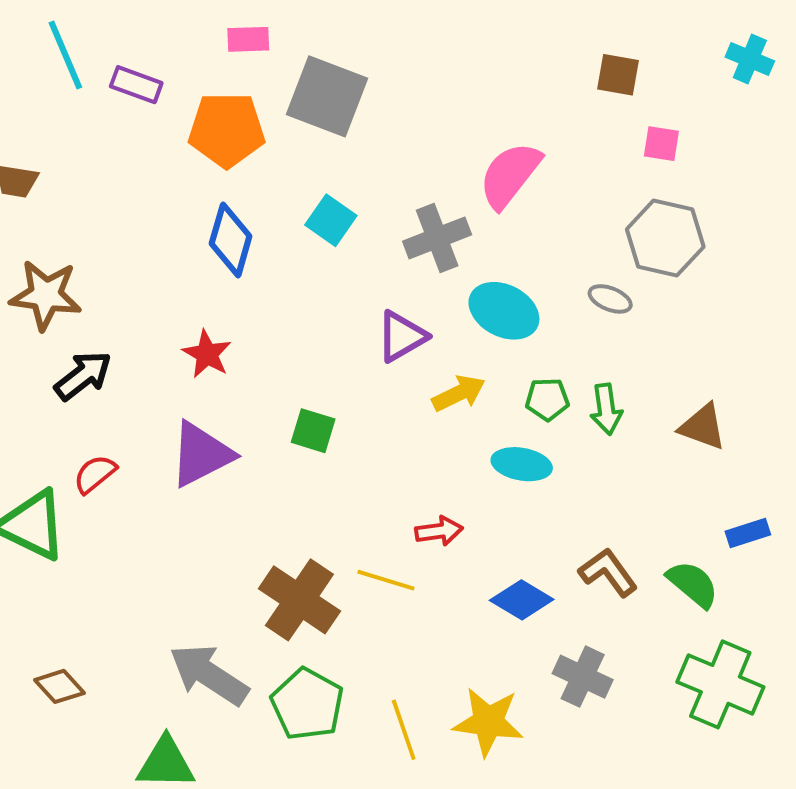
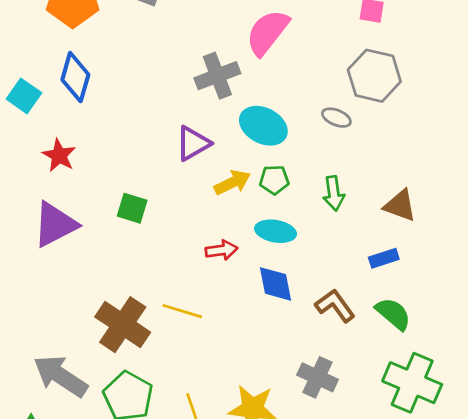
cyan square: (331, 220) -> (24, 96), moved
green pentagon: (547, 399) -> (274, 180), moved
red arrow: (439, 531) -> (221, 250), moved
blue rectangle: (748, 533) -> (384, 258), moved
blue diamond: (522, 600) -> (276, 284), moved, turned 48

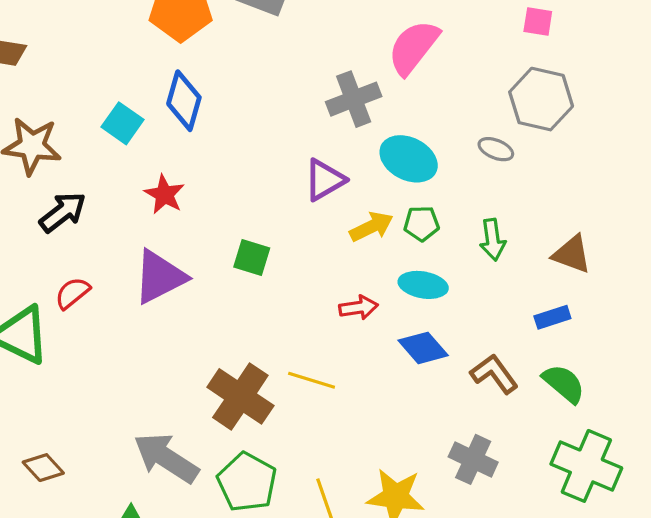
blue diamond: (276, 284) -> (423, 348), turned -30

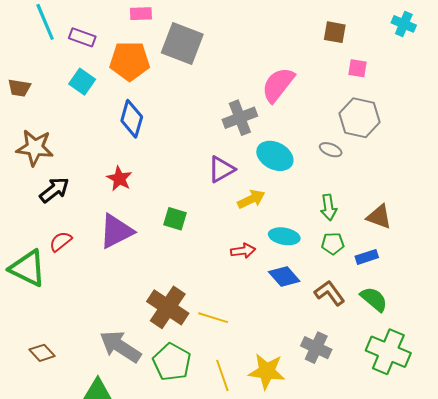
cyan square: (122, 123) -> (82, 82), moved
green pentagon: (421, 224) -> (333, 244), moved
yellow line: (312, 380) -> (213, 318), moved

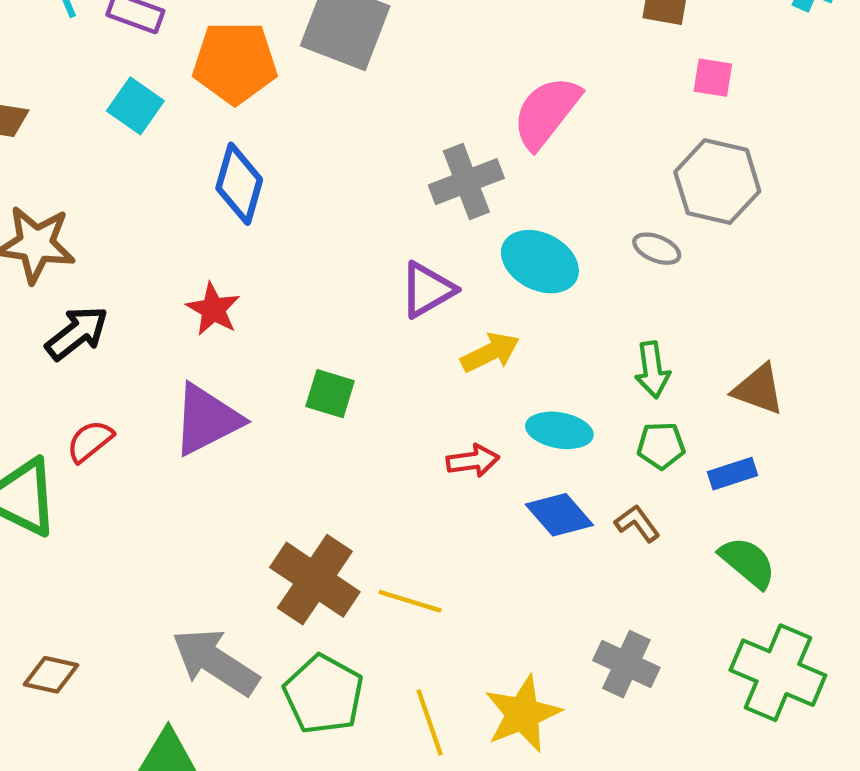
brown L-shape: (330, 293) -> (637, 523), moved, size x0.7
brown diamond: (42, 353) -> (51, 675), turned -35
yellow star: (267, 371) -> (523, 714), turned -30

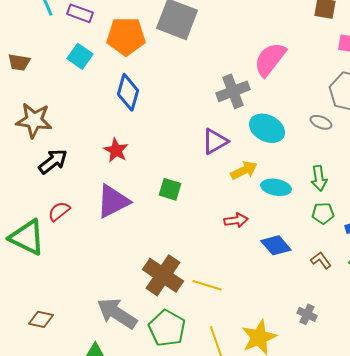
cyan ellipse: (559, 430) -> (276, 187), moved
brown L-shape: (637, 523) -> (321, 260), moved
gray cross: (626, 664) -> (307, 314), size x0.7

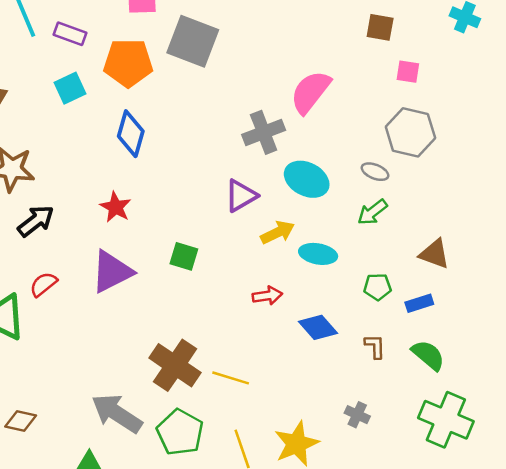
cyan square: (80, 56) -> (70, 88), turned 30
green arrow: (319, 178) -> (372, 212), moved, turned 60
brown L-shape: (321, 260) -> (375, 346), turned 35

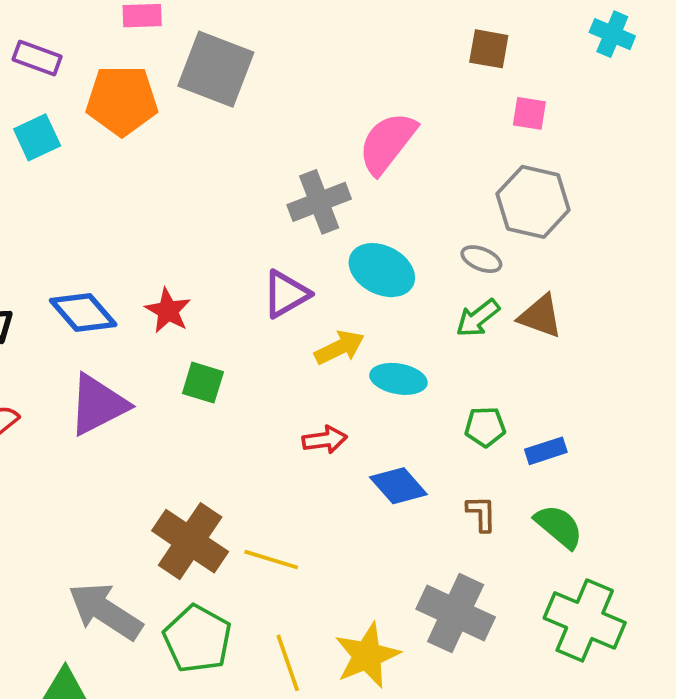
blue diamond: (131, 134) -> (83, 313), moved, turned -57
red star: (116, 207) -> (168, 311), moved
brown triangle: (434, 254) -> (540, 316), moved
gray cross: (357, 415) -> (456, 613), size x2.0

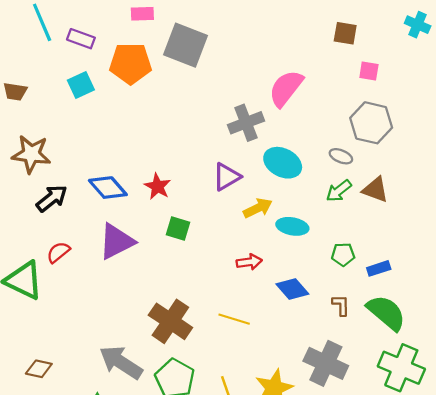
green semicircle: (559, 526) -> (386, 313), size x1.4
yellow line: (271, 560) -> (234, 319), moved

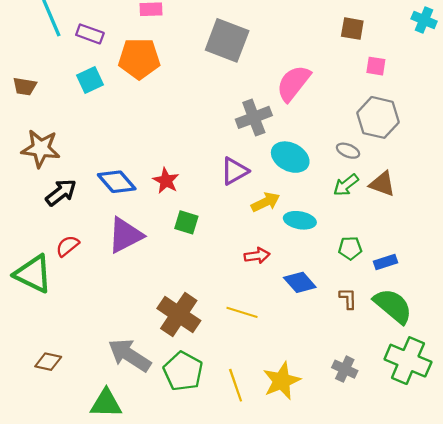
gray square: (186, 45) -> (227, 40), moved
gray cross: (326, 363) -> (345, 369), moved, size x0.6

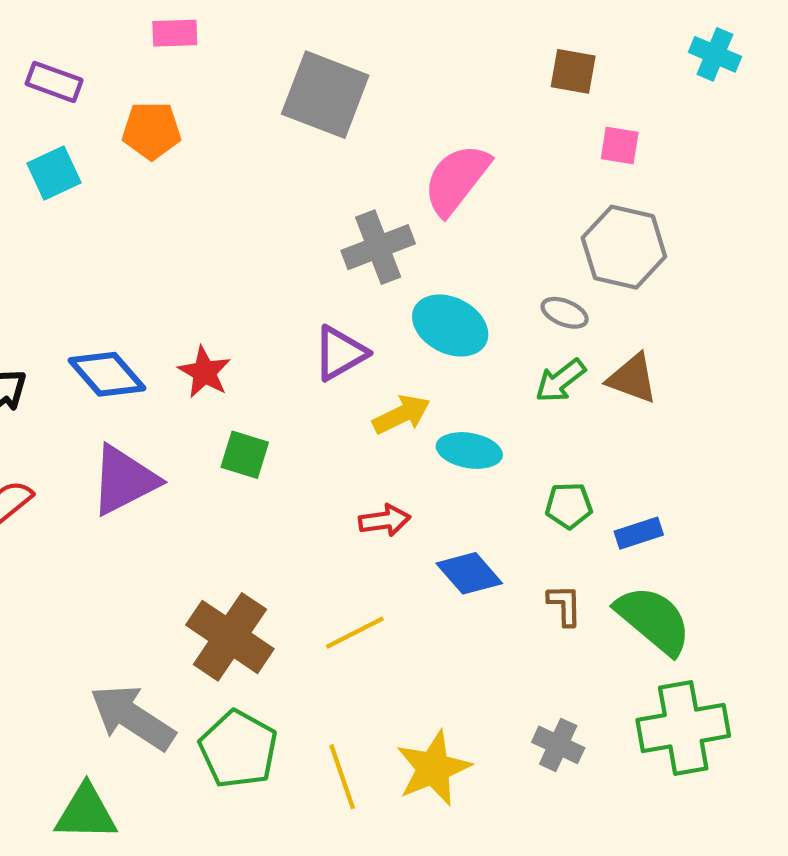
orange pentagon: (139, 59) -> (152, 131), size x0.7
yellow line: (242, 312) -> (355, 633), turned -44
green cross: (408, 361) -> (683, 728), turned -33

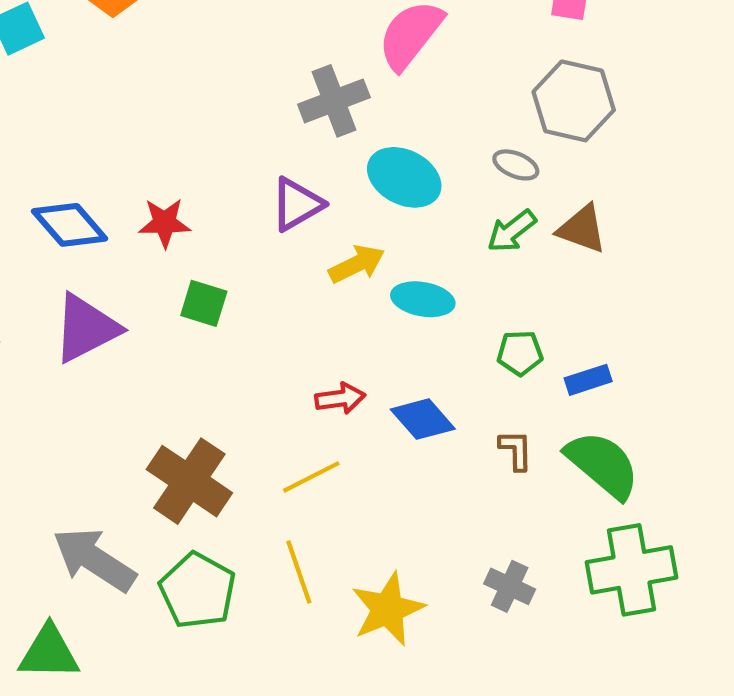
red star: (204, 372) -> (165, 223), turned -30
red arrow: (385, 520) -> (340, 398), moved
yellow line: (342, 777) -> (299, 572), moved

